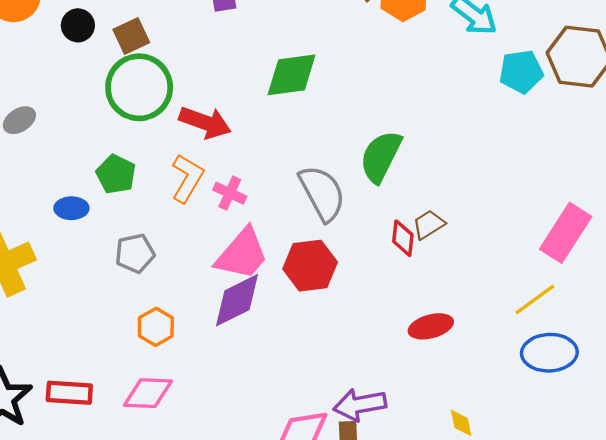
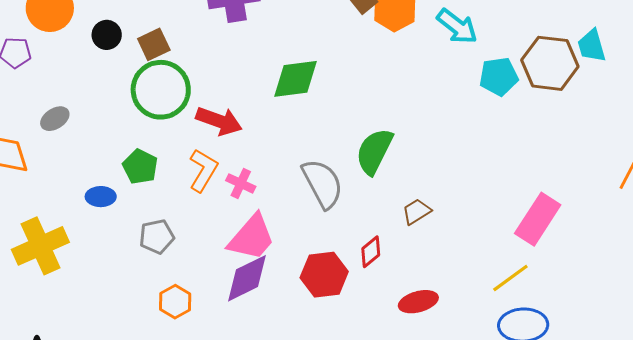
red diamond: (403, 238) -> (371, 252), moved, turned 44
red hexagon: (310, 266) -> (324, 275), moved

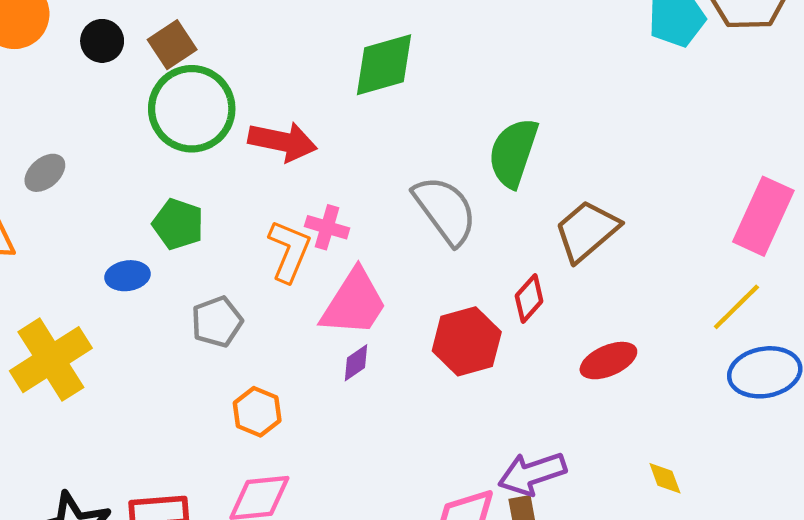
orange L-shape: (203, 170) -> (289, 251), moved
brown trapezoid: (417, 212) -> (587, 231), size x1.6
purple diamond: (247, 278) -> (356, 363), size x0.5

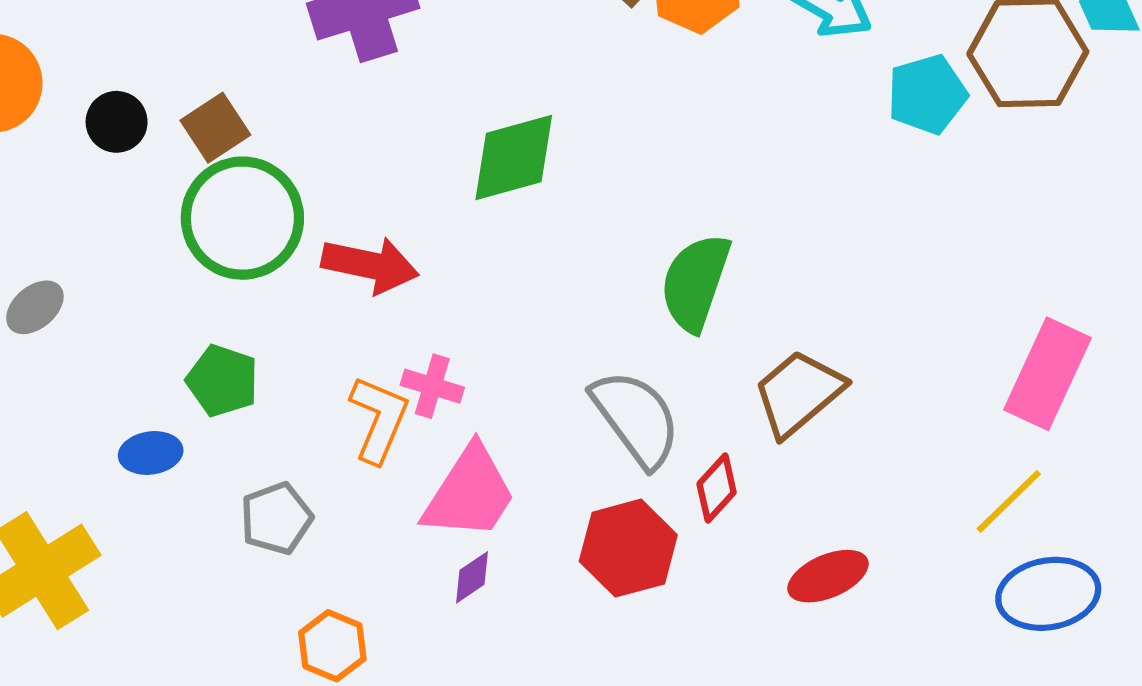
gray semicircle: (445, 210) -> (636, 418), moved

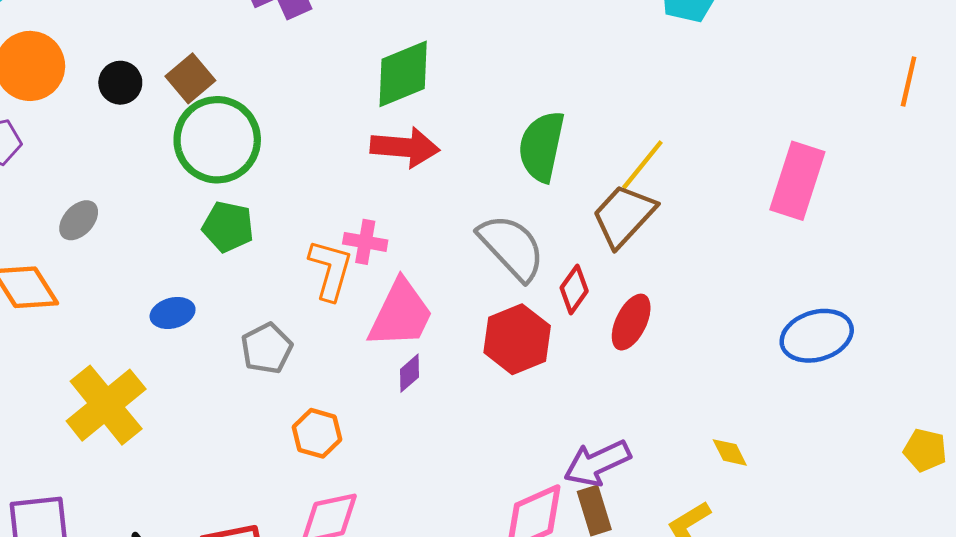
red arrow: (370, 265) -> (405, 147), moved
green pentagon: (222, 381) -> (228, 227), moved
yellow line: (1009, 501) -> (642, 165), moved
red ellipse: (828, 576) -> (631, 322), moved, turned -34

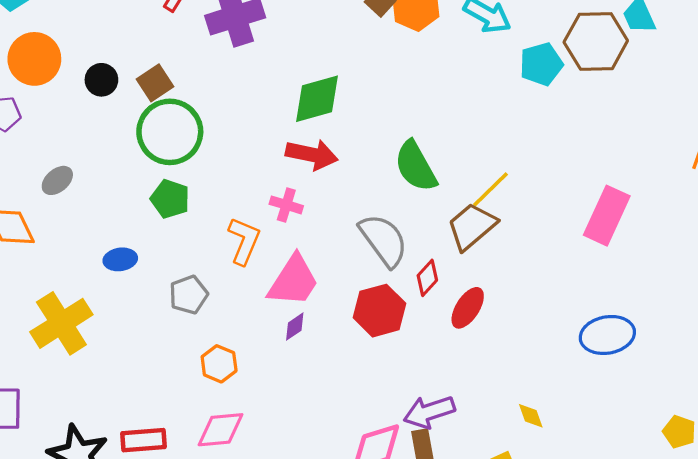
green semicircle: (542, 146) -> (416, 166), turned -48
pink cross: (365, 242) -> (286, 205), moved

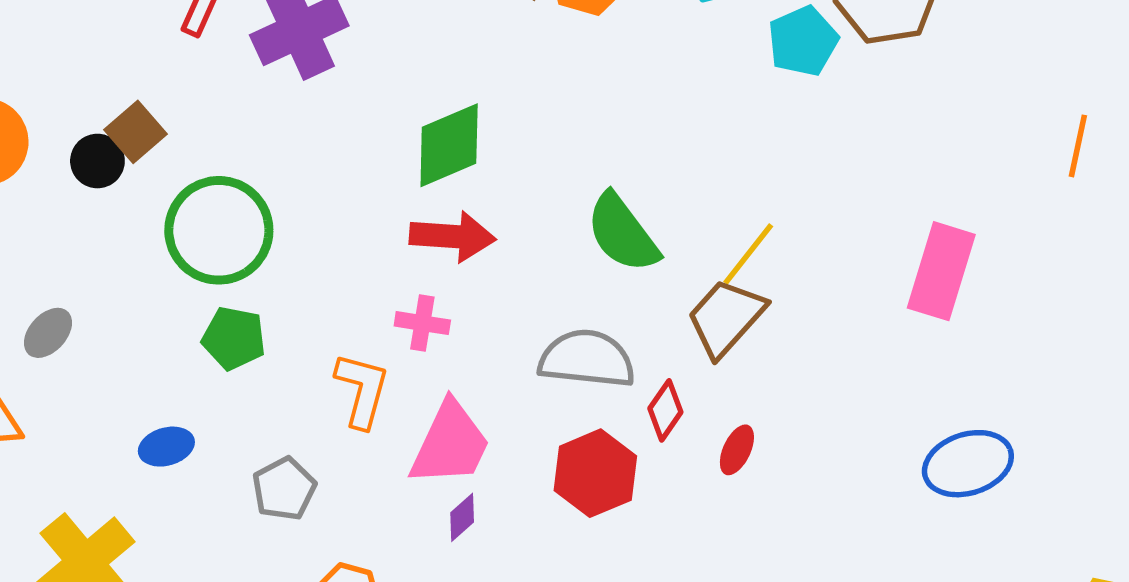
brown square: (155, 83) -> (136, 132), moved
gray semicircle: (384, 240) -> (587, 359), turned -40
red ellipse: (468, 308) -> (737, 450), size x0.7

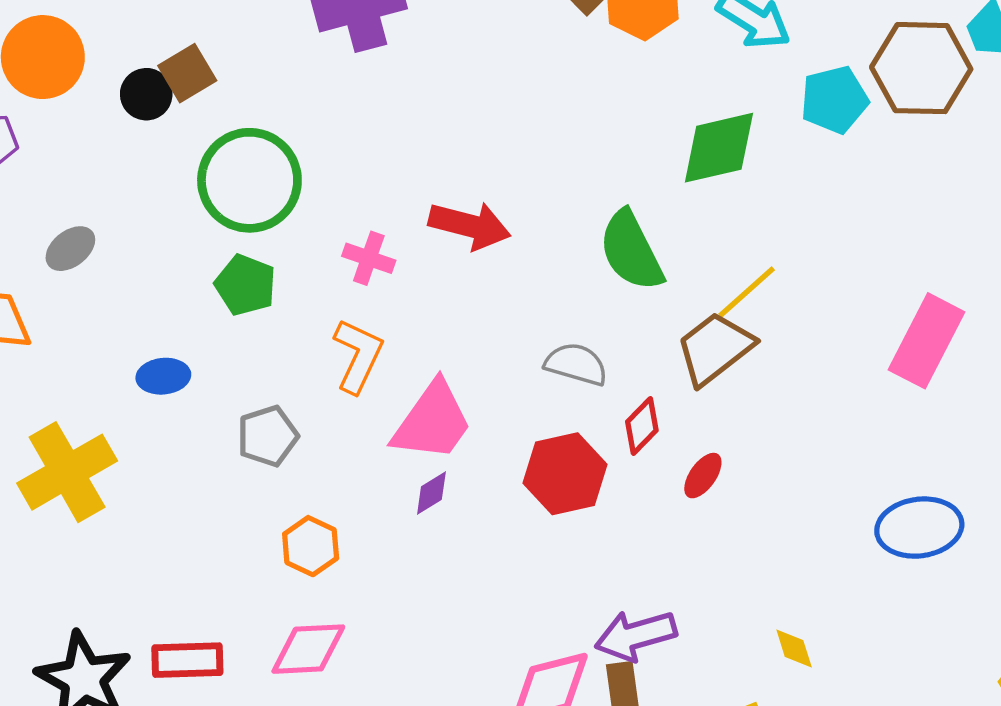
green diamond: (449, 145) -> (719, 148), moved
pink cross: (422, 323) -> (369, 258), moved
gray semicircle: (587, 359) -> (576, 364), size x0.7

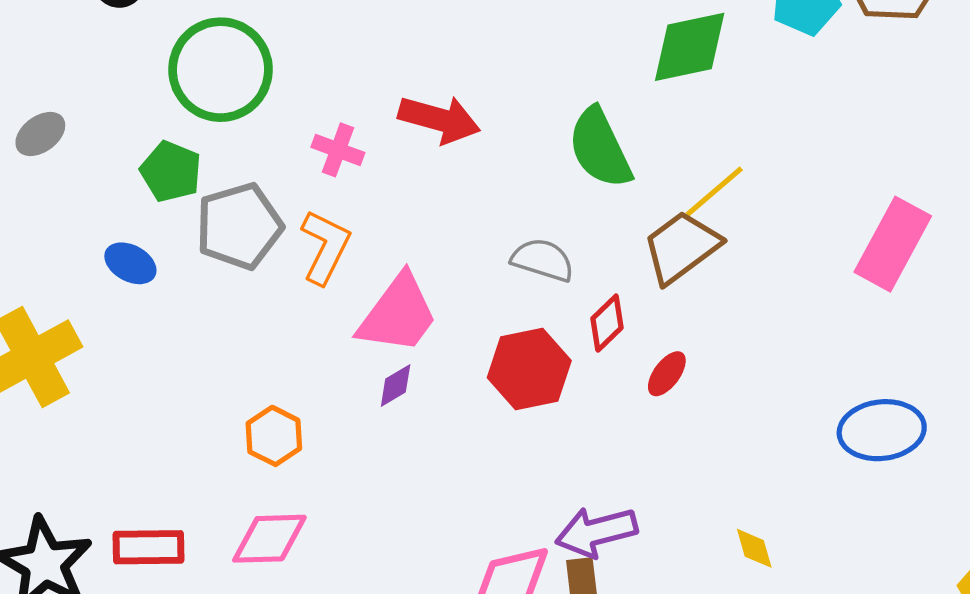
green pentagon: (245, 285) -> (171, 171), moved
blue ellipse: (163, 376) -> (130, 263), turned 33
gray pentagon: (268, 436) -> (239, 226), moved, size x1.4

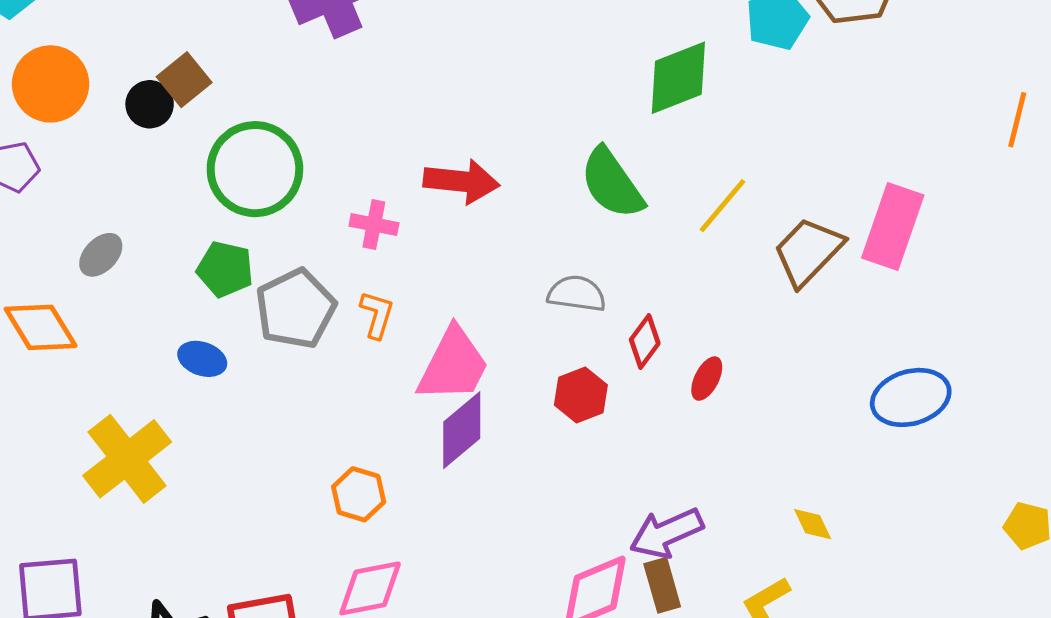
orange L-shape: (325, 247) -> (377, 315), size x0.7
brown trapezoid: (681, 247) -> (808, 252), moved
red hexagon: (529, 369) -> (581, 395), size x0.7
purple diamond: (396, 386) -> (462, 430), size x1.8

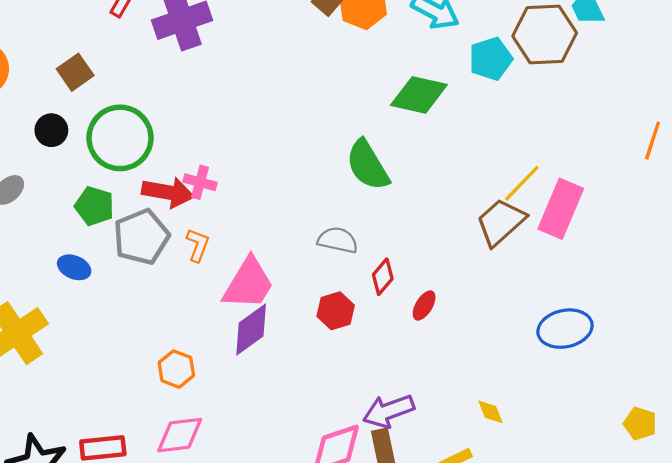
green diamond: (678, 78) -> (419, 95), turned 30
black circle: (150, 104) -> (51, 130), moved
red arrow: (461, 181) -> (168, 192), moved
yellow line: (723, 206) -> (522, 183), moved

